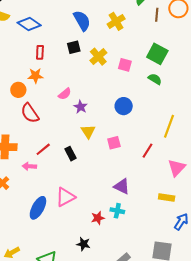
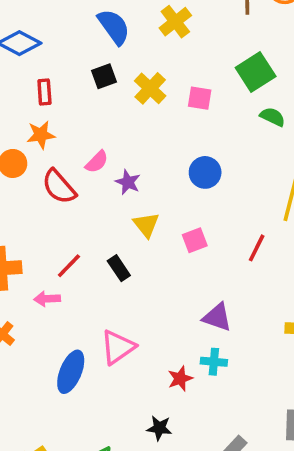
green square: (157, 54) -> (256, 72), turned 35
green semicircle: (155, 79) -> (272, 117), moved
red semicircle: (30, 113) -> (59, 187), moved

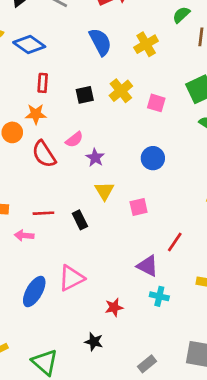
black square: (104, 76) -> (85, 95), moved
red line: (257, 248) -> (175, 242), moved
red line: (69, 266) -> (43, 213), turned 35
cyan cross: (214, 362) -> (159, 296), moved

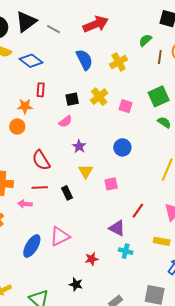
orange star: (36, 114) -> (25, 106), moved
pink semicircle: (74, 140) -> (65, 121), moved
red semicircle: (44, 154) -> (41, 160), moved

